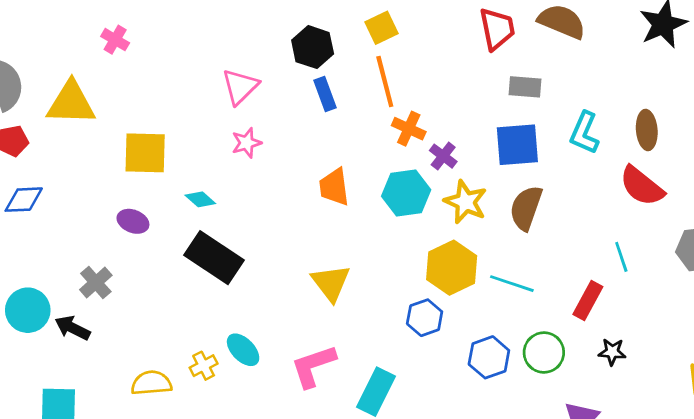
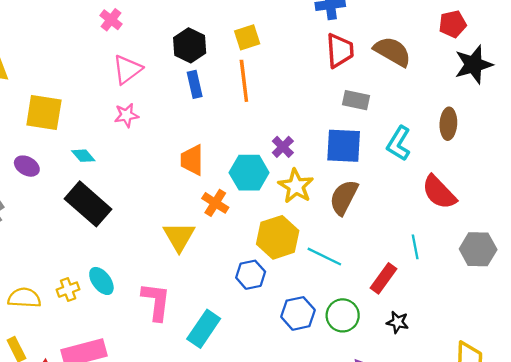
pink cross: (115, 40) -> (111, 20), moved
orange cross: (409, 129) -> (215, 203), moved
brown ellipse: (647, 130) -> (448, 124), moved
pink L-shape: (313, 366) -> (156, 302), turned 108

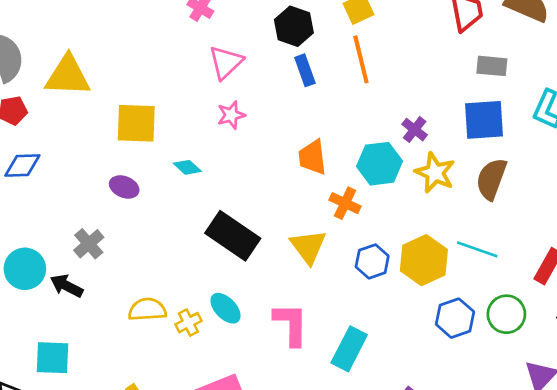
black rectangle: (88, 204) -> (233, 236), moved
yellow hexagon: (278, 237) -> (424, 260), moved
blue hexagon: (251, 275) -> (372, 261), moved
yellow semicircle: (24, 298) -> (147, 310), moved

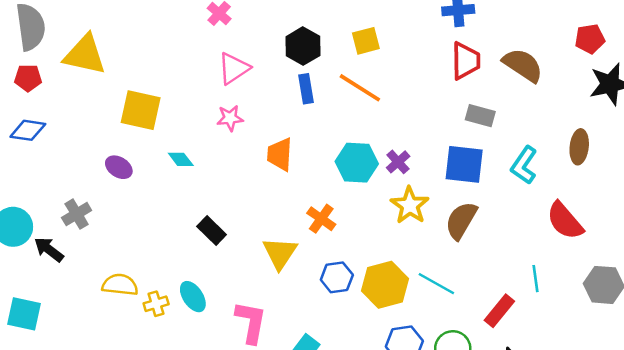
orange line: (361, 59) -> (360, 88), turned -54
orange trapezoid: (312, 157) -> (280, 154), moved
cyan hexagon: (380, 164) -> (357, 163), moved
black rectangle: (233, 236) -> (212, 230), size x0.6

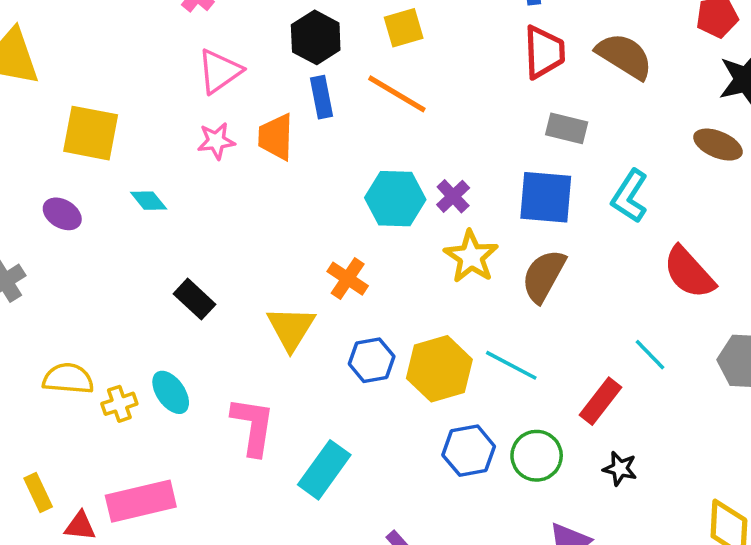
brown ellipse: (579, 147) -> (718, 145), moved, turned -72
orange trapezoid: (280, 154) -> (276, 137), moved
cyan line: (536, 279) -> (650, 355), turned -35

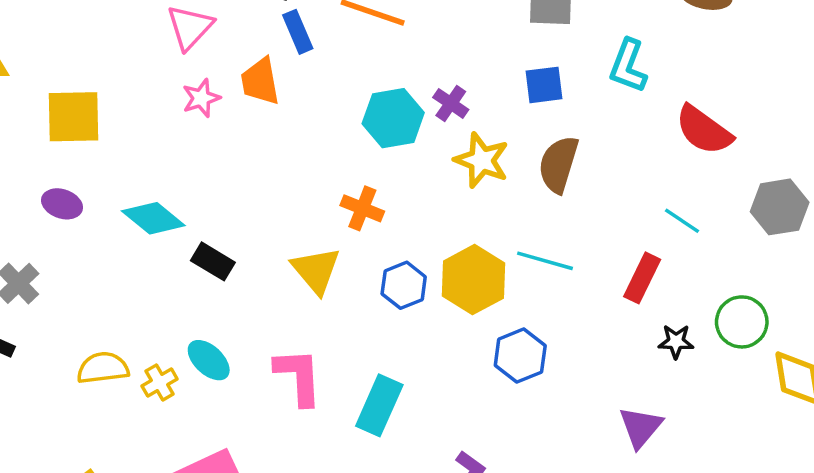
blue square: (546, 197) -> (544, 85), size x0.7
cyan diamond: (149, 201) -> (153, 218), moved, size x1.6
green circle: (537, 456) -> (742, 322), moved

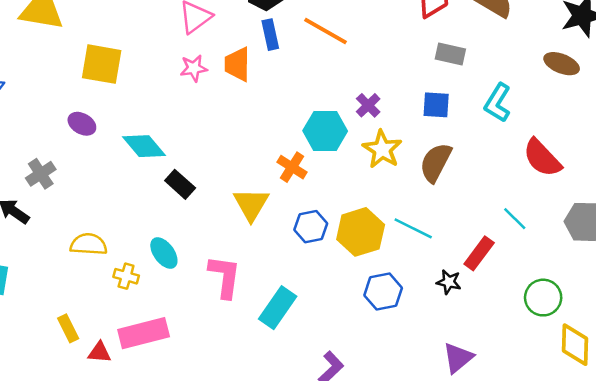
cyan hexagon: (393, 118) -> (325, 131), moved
black star: (676, 342) -> (449, 282), moved
yellow cross: (160, 382) -> (126, 276), moved, turned 35

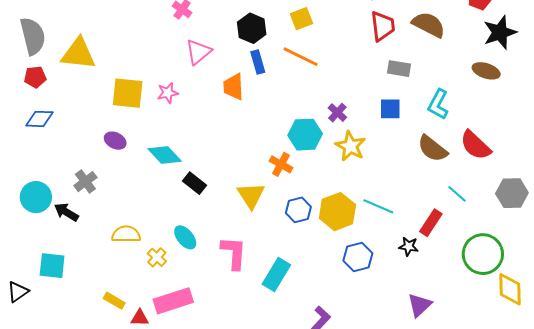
pink star: (194, 68) -> (168, 93), moved
brown semicircle: (436, 162) -> (433, 149), moved, turned -76
yellow cross: (126, 276) -> (157, 257), turned 30
green circle: (543, 298) -> (483, 254), size x1.4
yellow rectangle: (68, 328) -> (114, 301), turned -30

